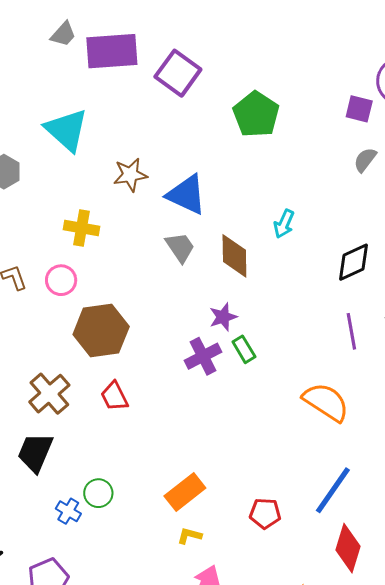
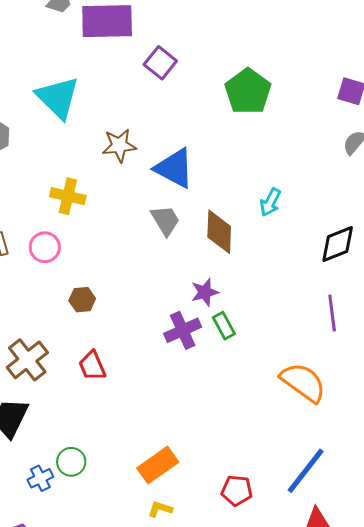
purple square: (178, 73) -> (160, 63), moved, size x0.7
brown hexagon: (101, 331) -> (82, 300), size x0.5
blue cross: (68, 511) -> (40, 478), turned 30

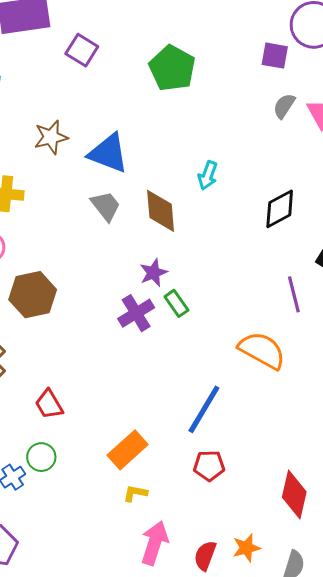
brown hexagon: (82, 300) -> (33, 295), size x1.8
purple line: (332, 313) -> (294, 294), moved
red trapezoid: (92, 366) -> (49, 404), moved
blue line: (306, 471) -> (204, 409), moved

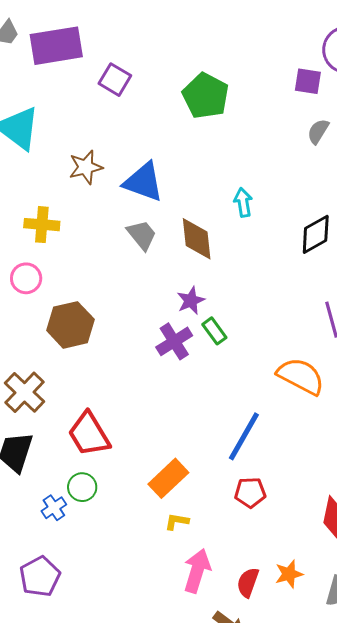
cyan arrow: (208, 175) -> (243, 202), turned 152
red trapezoid: (49, 404) -> (89, 434), size x1.5

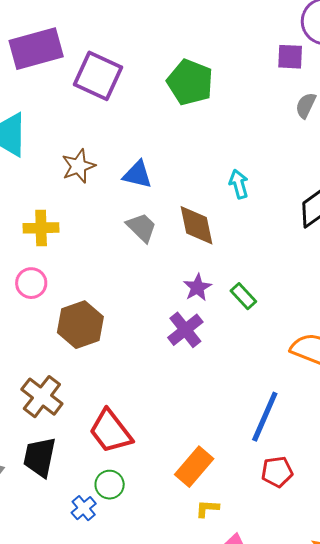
purple square: (115, 80) -> (98, 76), size x1.5
blue triangle: (143, 182) -> (137, 175), size x0.7
green rectangle: (214, 331) -> (243, 296), moved

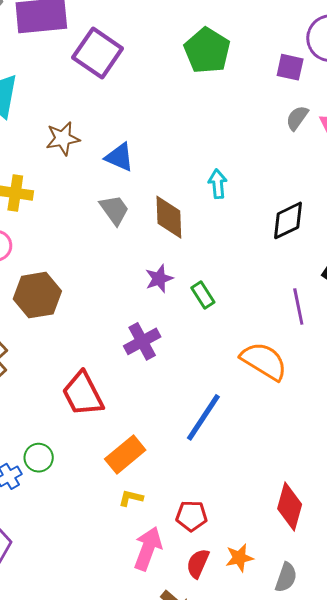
green pentagon: (190, 82) -> (207, 51), moved
purple cross: (185, 330) -> (142, 341), moved
red trapezoid: (111, 431) -> (83, 394), moved
red pentagon: (277, 472) -> (192, 516), moved

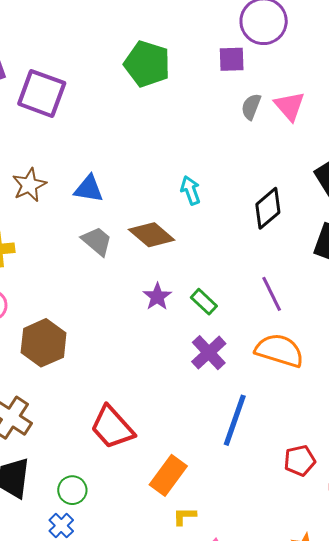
brown diamond: (169, 217) -> (152, 235), turned -33
purple line: (298, 307) -> (272, 294), moved
purple cross: (142, 341) -> (209, 353), moved
green circle: (39, 458) -> (72, 490), moved
red pentagon: (192, 516) -> (300, 461), moved

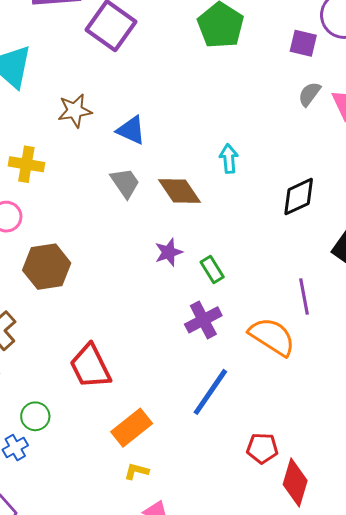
purple line: (272, 294) -> (304, 296), moved

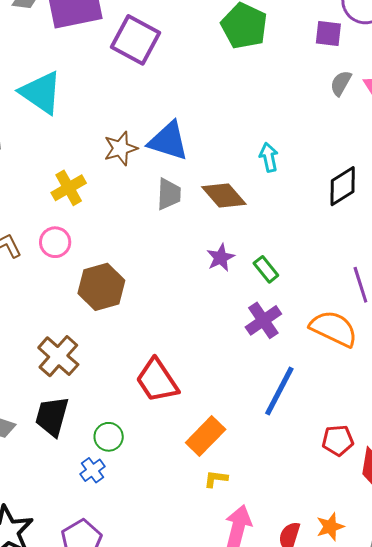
brown star: (75, 111) -> (121, 148), moved
blue triangle: (131, 130) -> (168, 141), size x1.4
yellow cross: (26, 164) -> (69, 188), turned -32
gray trapezoid: (125, 183) -> (169, 194), turned 44

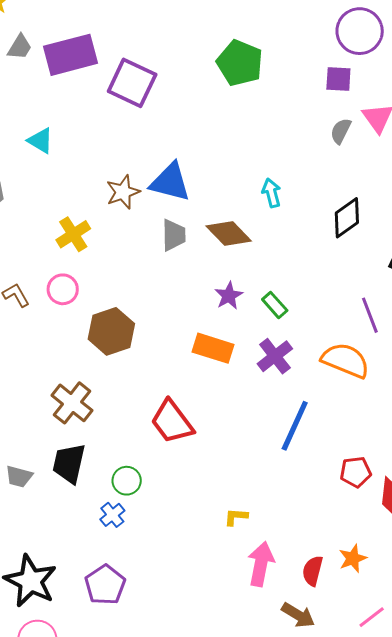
purple square: (328, 34) -> (338, 79), moved
gray semicircle: (341, 83) -> (341, 131), moved
cyan triangle: (41, 93) -> (40, 141), size x0.6
orange rectangle: (206, 436) -> (213, 348), moved, turned 66

